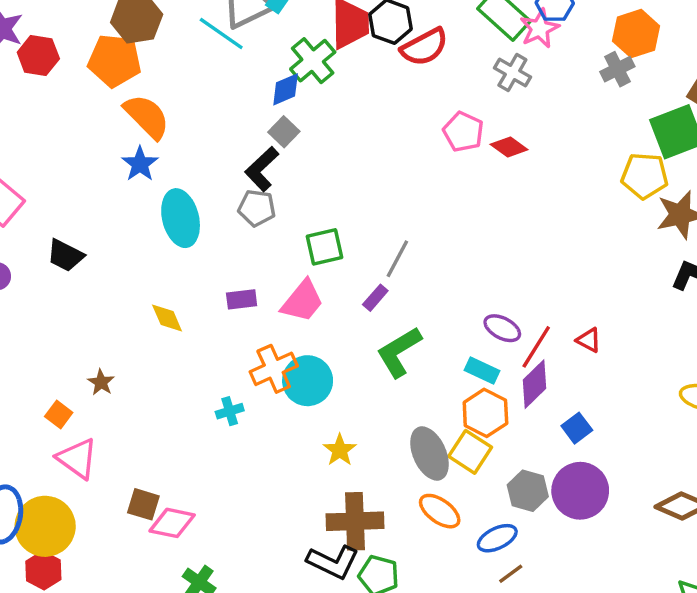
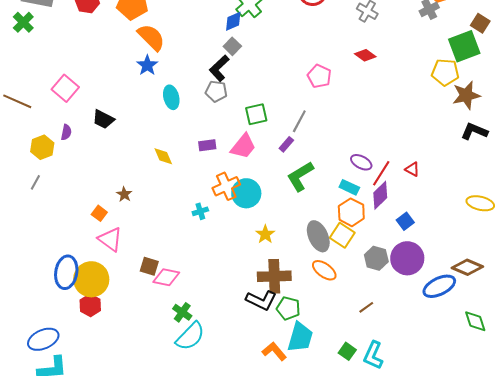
pink pentagon: (463, 132) -> (319, 76), moved
cyan ellipse: (181, 218) -> (171, 97), size x0.7
blue ellipse: (497, 538) -> (439, 286), moved, size x1.4

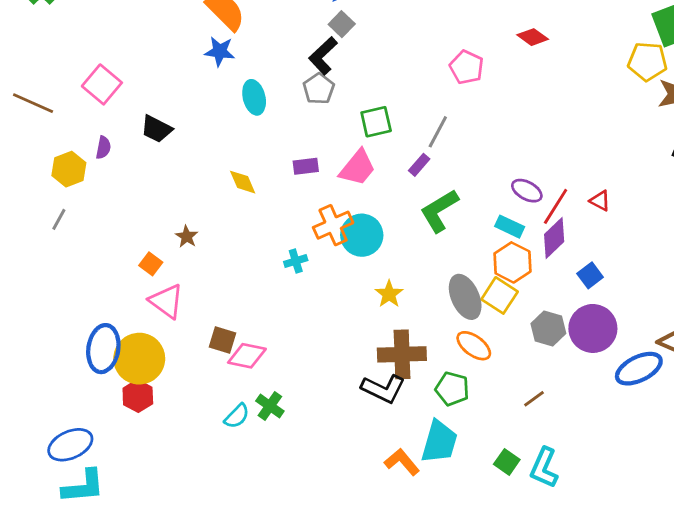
blue star: (147, 65) -> (220, 51), turned -30
gray pentagon: (216, 91) -> (319, 89), turned 30
green pentagon: (288, 308) -> (452, 389), moved
cyan semicircle: (190, 336) -> (237, 416), moved, size x0.6

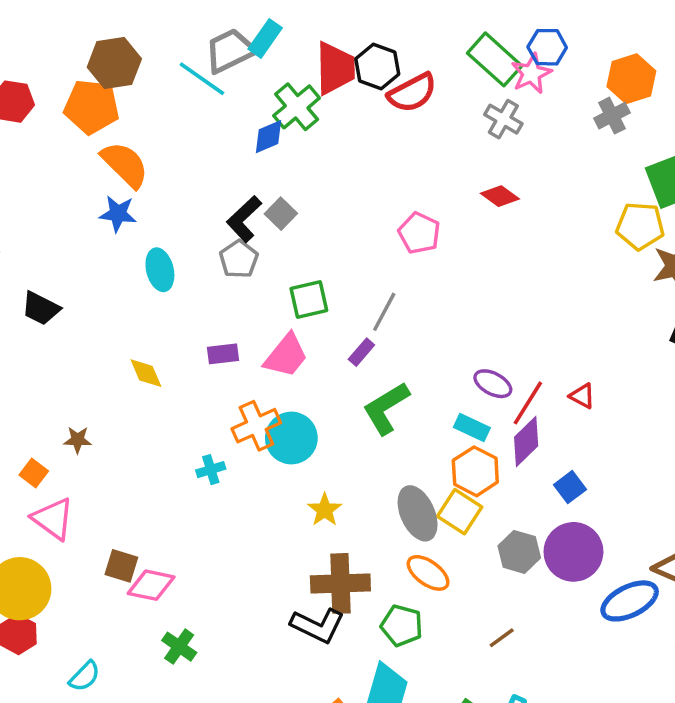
gray square: (342, 24) -> (281, 214), moved
brown star: (187, 237) -> (78, 440), turned -30
cyan semicircle: (237, 416) -> (85, 676), moved

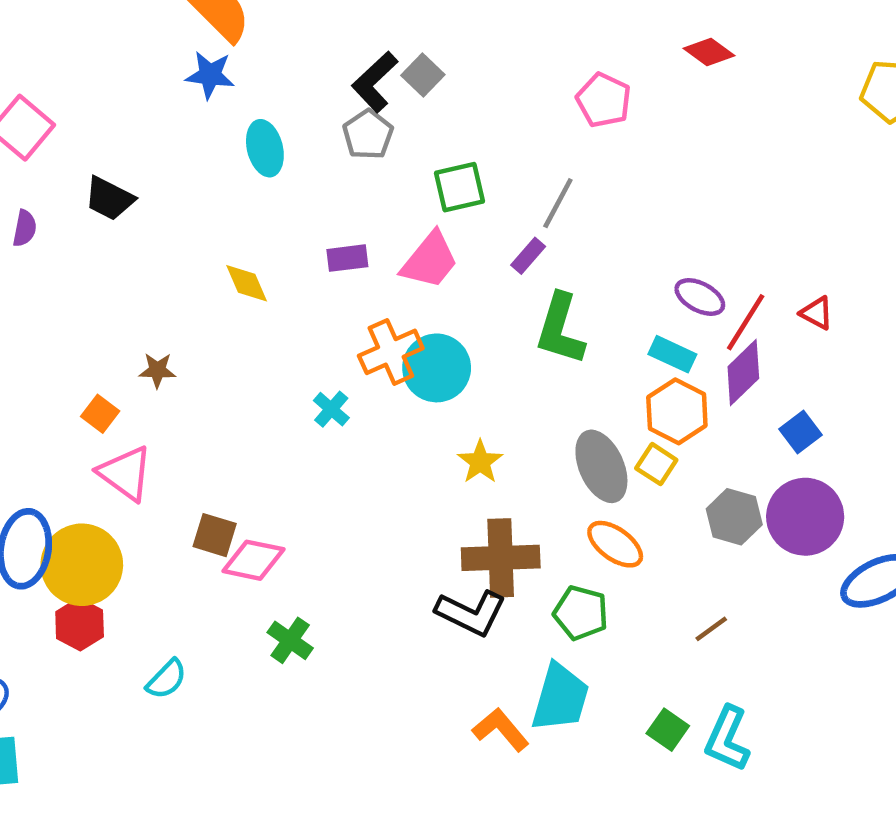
green L-shape: (386, 408) -> (560, 329), turned -42
cyan cross: (211, 470) -> (331, 409), turned -32
yellow square: (460, 512) -> (656, 464), size x0.7

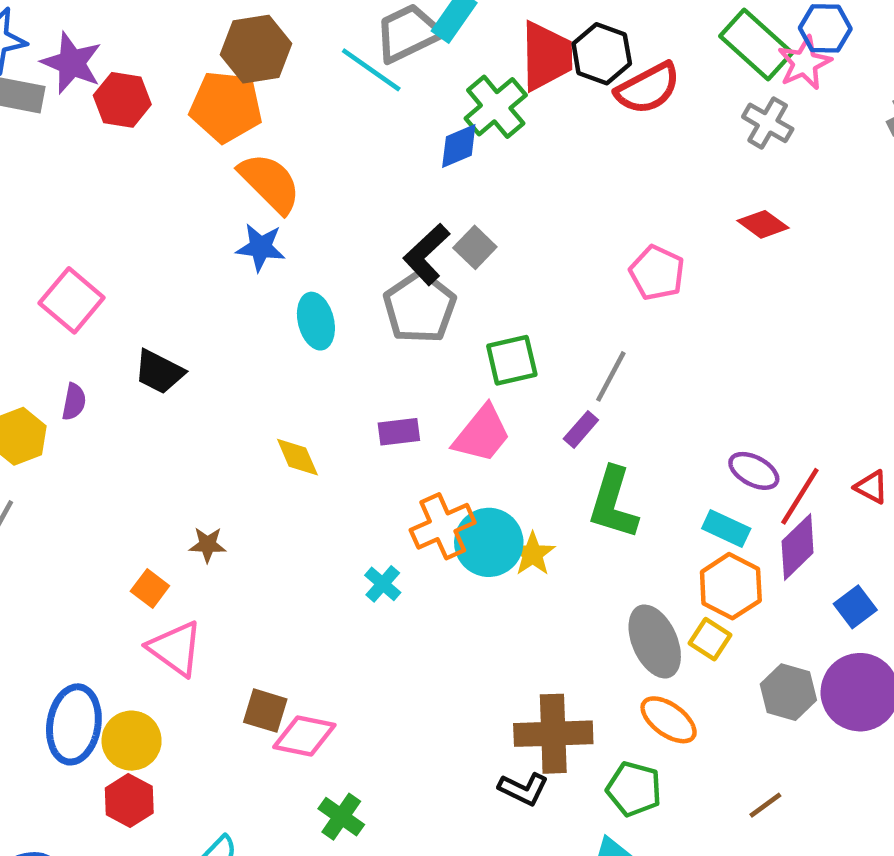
gray pentagon: (368, 134) -> (420, 307), size x1.4
yellow star: (480, 462) -> (533, 554), moved
yellow circle: (82, 565) -> (132, 741), size x0.7
black L-shape: (471, 613) -> (523, 789), size x0.7

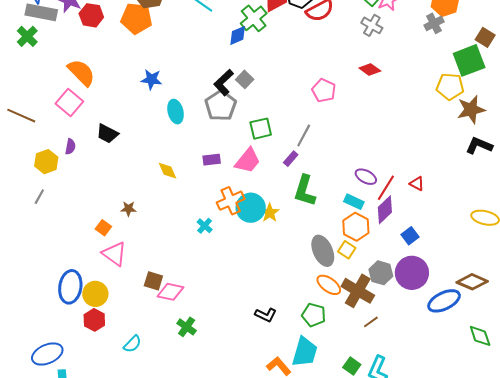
orange semicircle: (270, 183) -> (81, 72), moved
brown cross: (553, 734) -> (358, 291), moved, turned 32

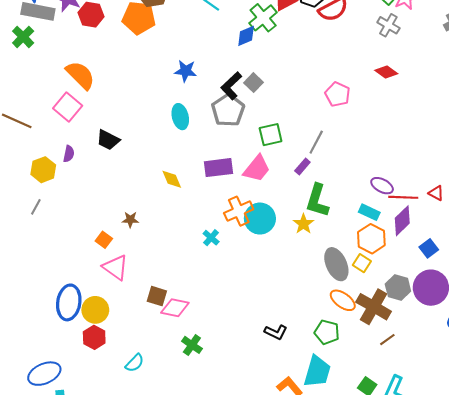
blue star: (151, 79) -> (186, 71), moved
purple rectangle: (212, 160) -> (218, 168), size x1.5
red line: (386, 188) -> (403, 197), turned 60
yellow star: (270, 213) -> (303, 224), moved

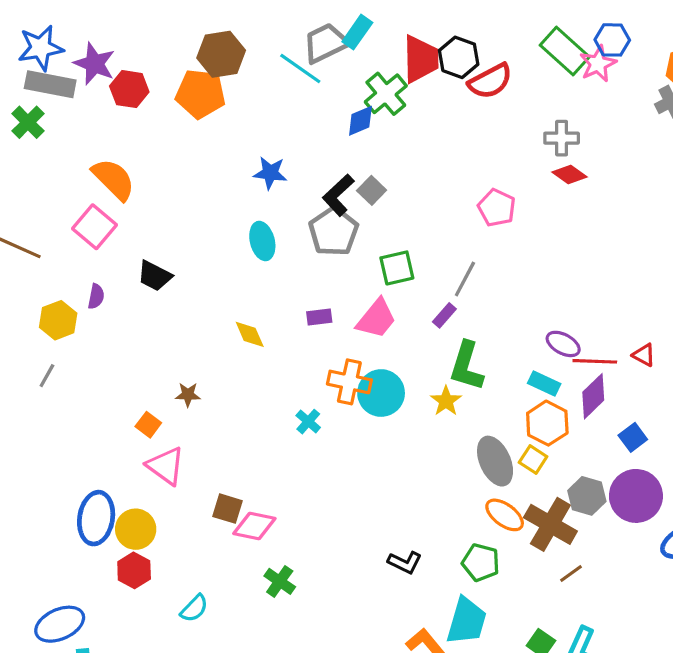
gray cross: (388, 25) -> (562, 138), moved, turned -30
purple rectangle: (218, 168) -> (319, 317), size x0.6
orange cross: (239, 211) -> (349, 382), turned 36

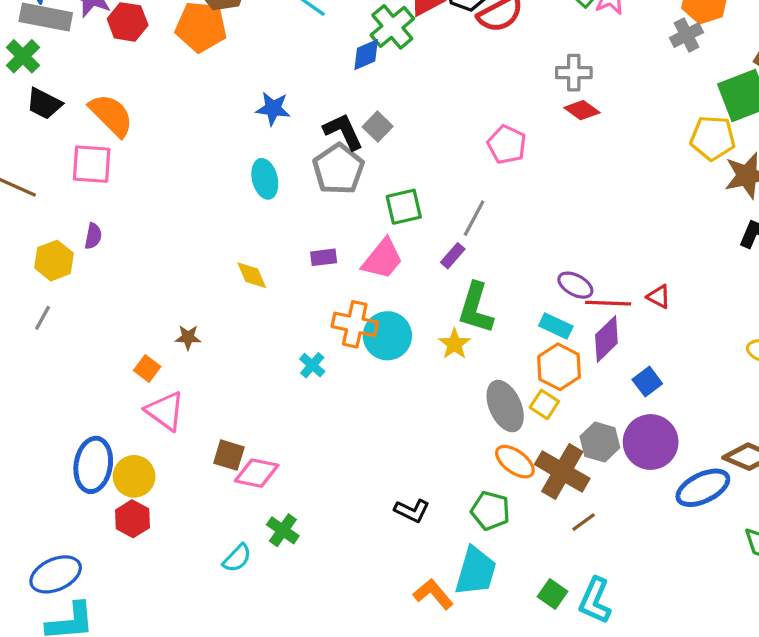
black L-shape: (338, 195) -> (343, 131), turned 108
pink square: (94, 227) -> (92, 164), turned -36
black trapezoid: (155, 276) -> (44, 104), moved
cyan semicircle: (194, 608) -> (237, 558), moved

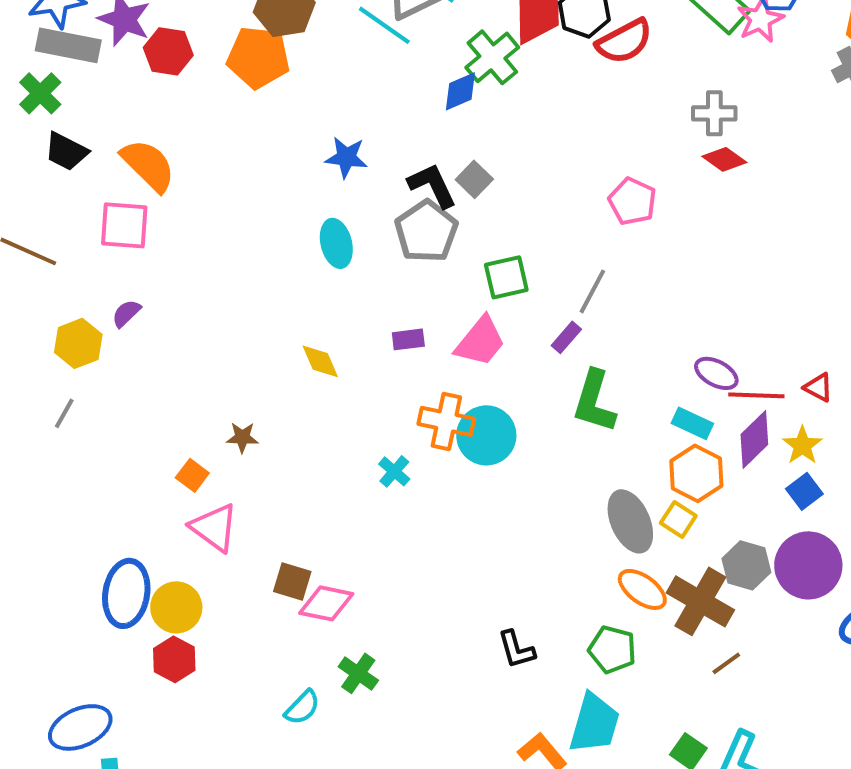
purple semicircle: (93, 236) -> (126, 313), turned -145
yellow star: (454, 344) -> (802, 445), moved
black L-shape: (412, 511) -> (516, 649), turned 48

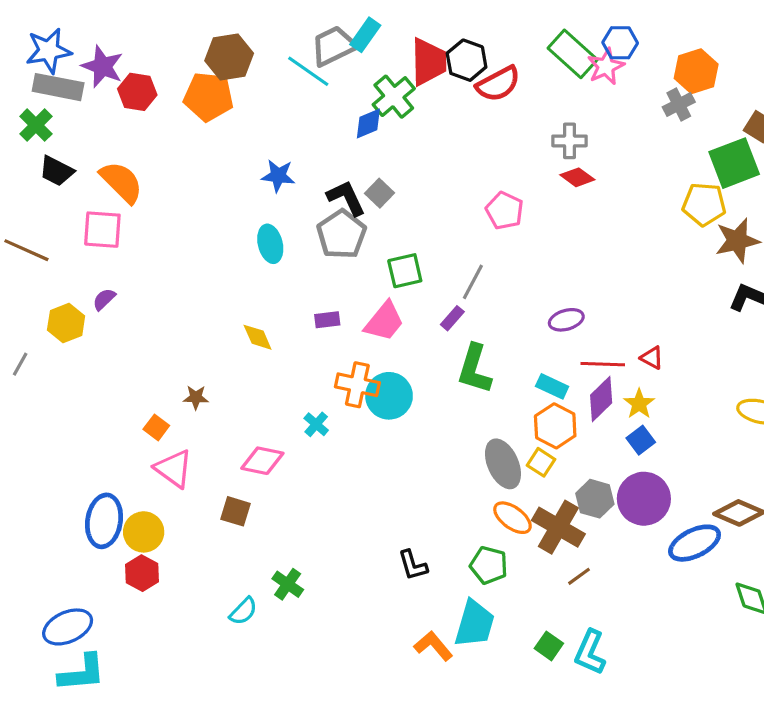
purple ellipse: (716, 373) -> (566, 320), moved, turned -44
gray line: (64, 413) -> (20, 364), moved
pink diamond: (326, 603) -> (262, 461), moved

